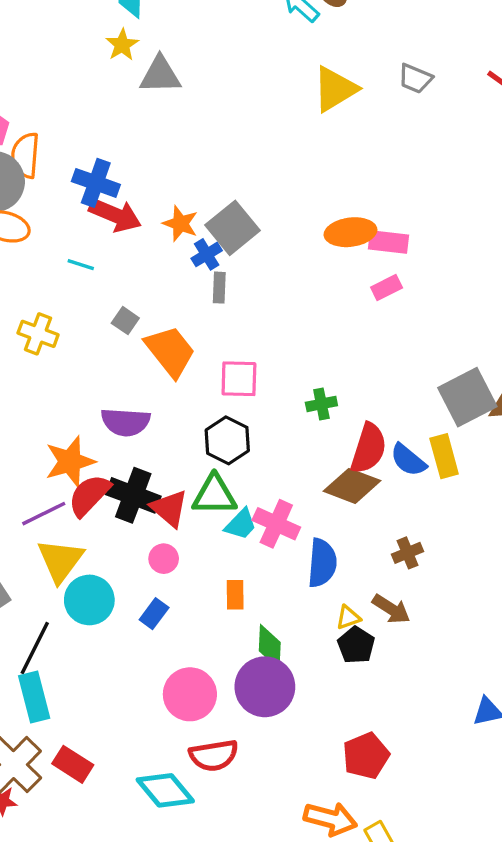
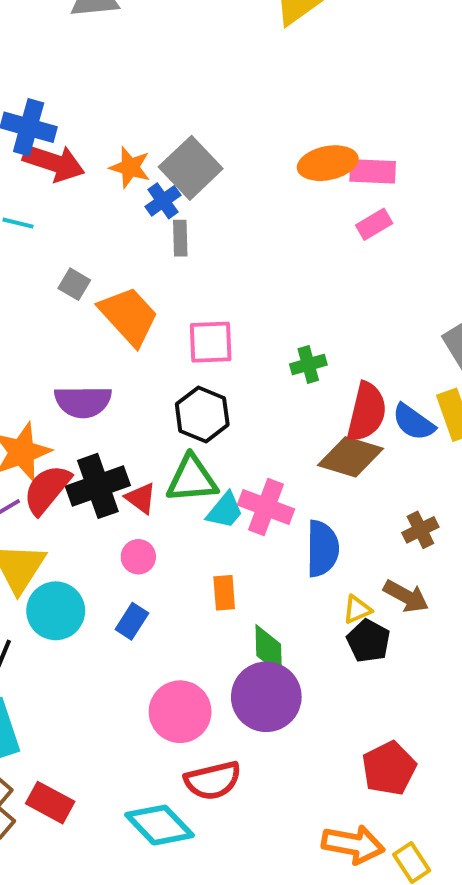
black cross: (133, 495) -> (98, 486), turned -36
red triangle: (169, 508) -> (141, 498), size x0.7

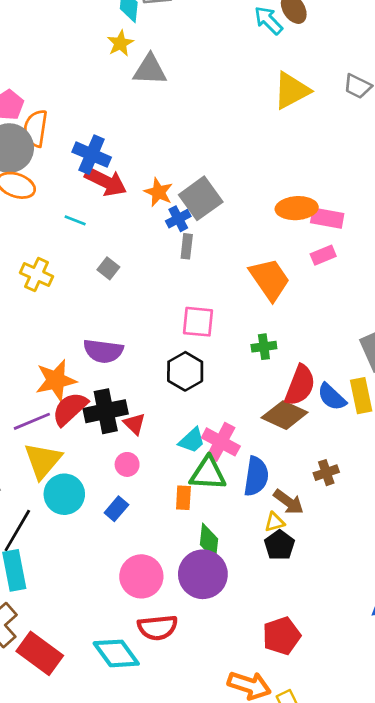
orange trapezoid: (129, 316) -> (270, 279), moved
green triangle: (192, 479) -> (208, 473), moved
brown arrow: (406, 596) -> (289, 502), moved
red rectangle: (50, 803) -> (40, 653), moved, size x1.4

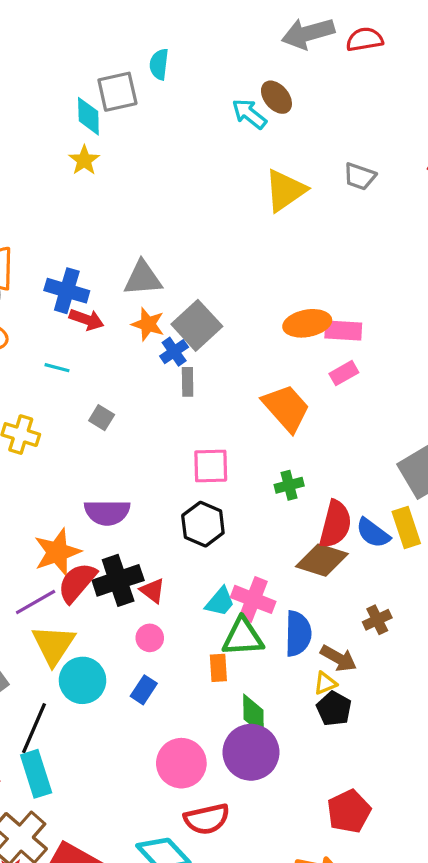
gray triangle: (150, 70) -> (143, 278), moved
red arrow: (106, 182) -> (87, 320), size x0.7

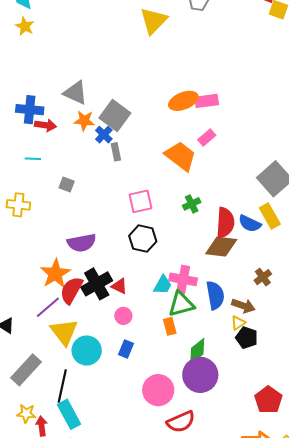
gray triangle: (143, 278) -> (75, 93), turned 40
pink rectangle: (344, 373) -> (207, 137), moved
green diamond: (253, 715) -> (197, 351), turned 64

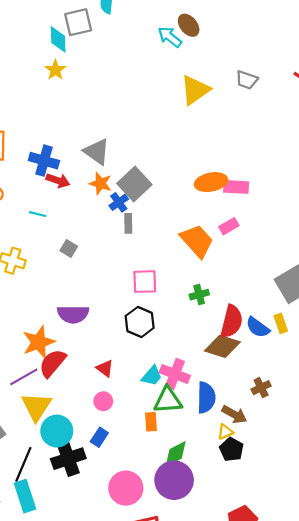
yellow rectangle: (270, 216) -> (281, 323), size x0.7
black cross: (97, 284) -> (68, 459), moved

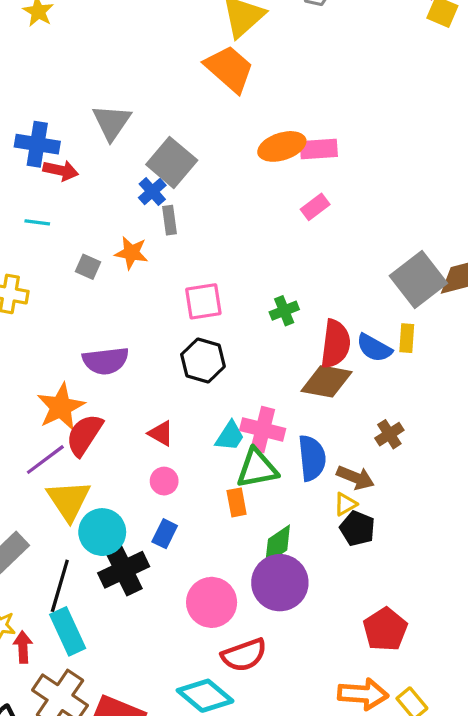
gray triangle: (97, 152) -> (112, 122), turned 36
orange star: (100, 183) -> (131, 253), moved
orange trapezoid: (197, 241) -> (229, 69), moved
yellow rectangle: (281, 323) -> (407, 338), turned 30

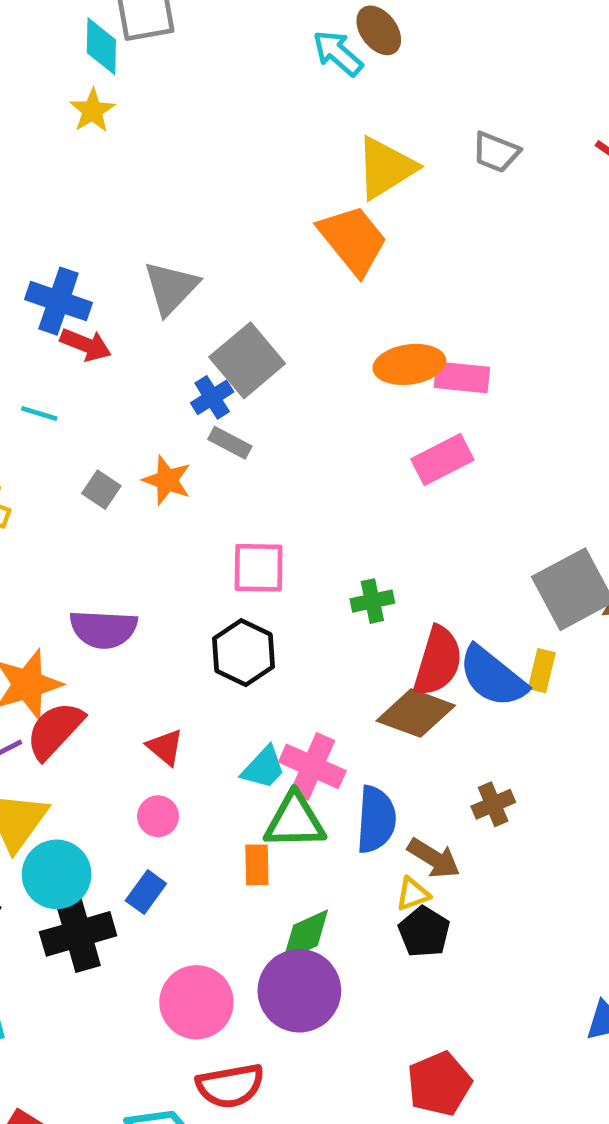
pink rectangle: (315, 207) -> (442, 460), size x1.4
gray rectangle: (170, 220) -> (230, 443), turned -64
blue semicircle: (374, 348) -> (493, 677), size x1.4

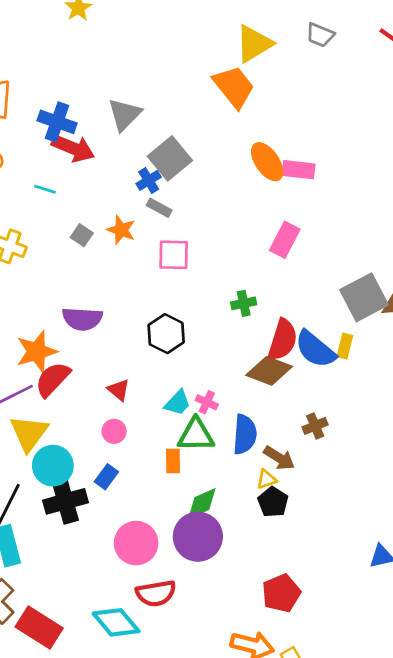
red arrow: (86, 345) -> (73, 148), size x1.4
orange ellipse: (409, 364) -> (267, 162), turned 63
pink rectangle: (442, 460) -> (285, 240), moved, turned -36
pink square: (259, 568) -> (174, 255), moved
pink cross: (312, 766) -> (207, 402), size x0.6

